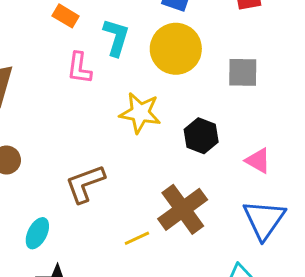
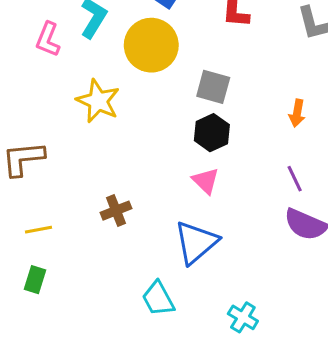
black hexagon: (201, 136) -> (212, 133), moved
brown cross: (183, 209) -> (116, 211), size x0.6
yellow line: (137, 238) -> (38, 230), moved

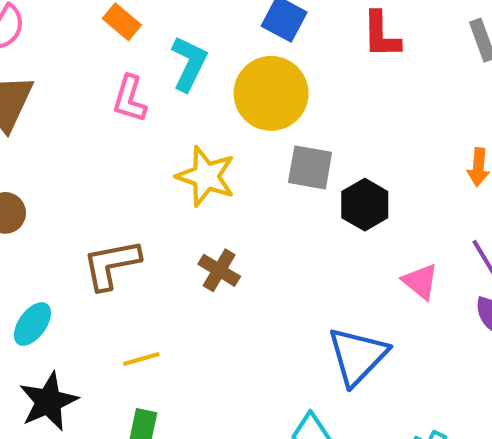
gray square: (213, 87) -> (310, 167), moved
pink triangle: (206, 181) -> (420, 281), moved
brown cross: (116, 211) -> (219, 270), moved, turned -32

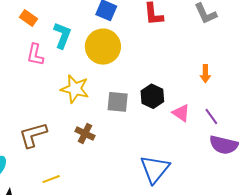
gray square: (310, 167) -> (118, 102), moved
pink triangle: (420, 281) -> (181, 113), moved

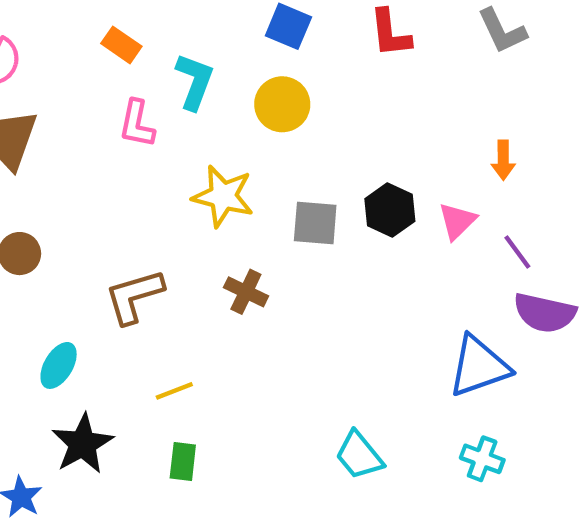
yellow circle: (103, 47) -> (282, 104), size x0.7
pink triangle: (181, 113) -> (457, 221), moved, turned 42
blue triangle: (155, 169) -> (479, 366), moved, turned 32

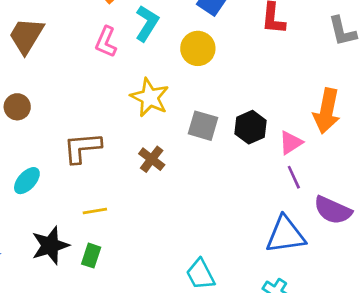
orange arrow: (503, 160) -> (327, 111), size x1.8
purple line: (517, 252) -> (294, 177), moved
black star: (83, 444) -> (50, 245), moved

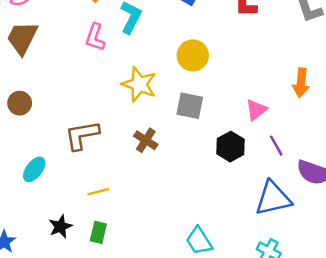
yellow circle: (198, 48) -> (193, 55), moved
orange arrow: (327, 111) -> (301, 83), size x0.7
black hexagon: (251, 127) -> (231, 147), moved
pink triangle: (291, 143) -> (256, 110), moved
black star: (50, 245) -> (60, 227), size x0.7

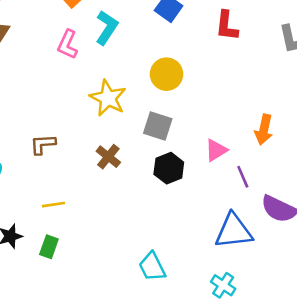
orange arrow: (301, 83) -> (264, 130), moved
pink triangle: (256, 110) -> (216, 150), moved
brown L-shape: (82, 135) -> (43, 144), size x0.7
black hexagon: (231, 147) -> (169, 168), moved

